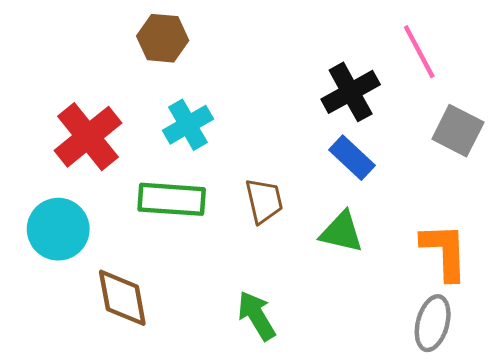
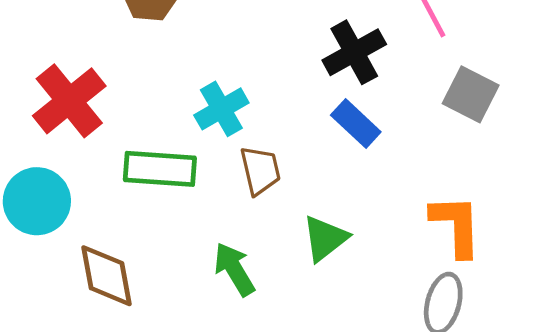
cyan cross: (188, 125) -> (221, 109), moved
green triangle: (342, 232) -> (325, 238), moved, turned -51
green arrow: (257, 316) -> (234, 269), moved

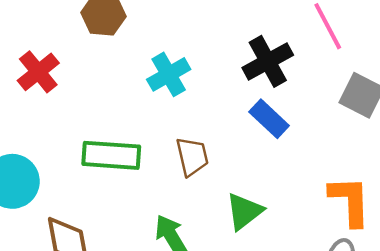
red cross: (69, 101) -> (38, 72), moved, size x0.7
cyan cross: (221, 109) -> (169, 74), moved

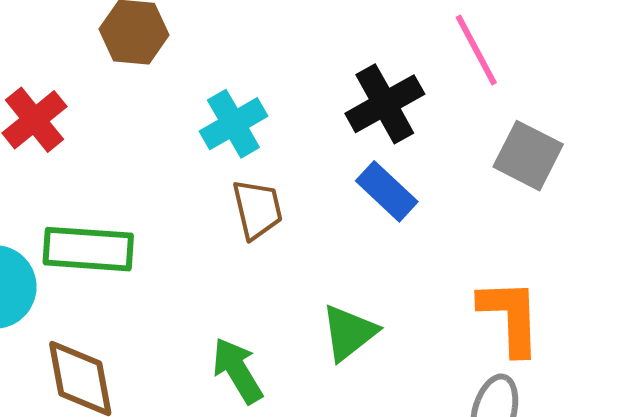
green rectangle: (111, 155) -> (88, 249), moved
brown trapezoid: (192, 157) -> (257, 209), moved

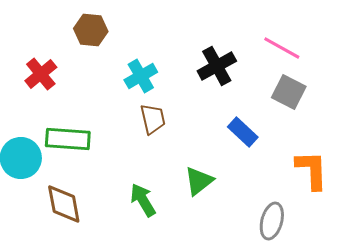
pink line: (476, 50) -> (282, 48), moved, turned -33
blue rectangle: (387, 191) -> (243, 132), moved
orange L-shape: (510, 317) -> (312, 170), moved

